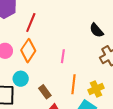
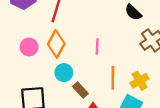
cyan circle: (21, 79) -> (64, 73), moved

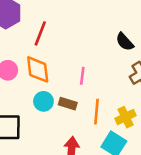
orange diamond: (56, 44) -> (38, 69), turned -40
brown rectangle: (80, 90) -> (68, 104), moved, turned -35

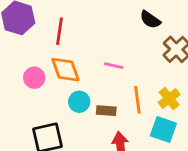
pink line: (82, 76) -> (114, 66), turned -72
brown rectangle: (68, 104) -> (106, 111), moved

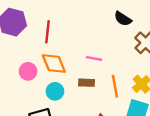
cyan circle: (79, 102) -> (55, 91), moved
brown rectangle: (106, 111) -> (87, 83), moved

